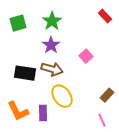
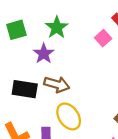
purple star: (51, 45) -> (44, 54), moved
pink square: (86, 56) -> (103, 38), moved

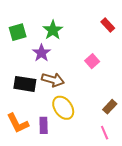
pink square: (103, 38) -> (92, 61), moved

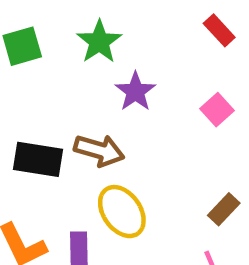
purple star: (41, 53) -> (135, 92), moved
pink square: (92, 61) -> (217, 110), moved

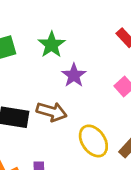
yellow ellipse: (122, 212) -> (93, 141), moved

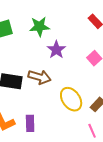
green star: (52, 45) -> (39, 27), turned 30

